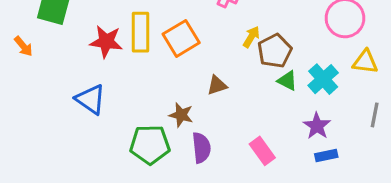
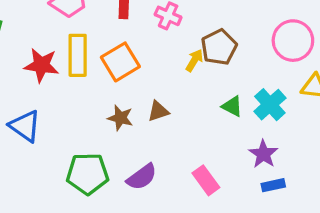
brown pentagon: (275, 51) -> (219, 47), moved
brown star: (181, 115) -> (120, 118), moved
purple semicircle: (201, 148) -> (142, 177), turned 60

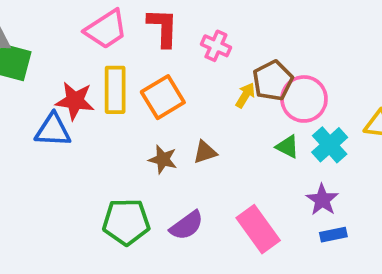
pink circle: (293, 41) -> (304, 99), moved
blue triangle: (25, 126) -> (53, 130), moved, turned -32
pink rectangle: (206, 180) -> (258, 229), size x1.4

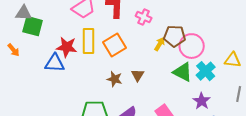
brown pentagon: (273, 81) -> (175, 36), turned 30
green triangle: (287, 147) -> (183, 72), size x1.5
brown triangle: (205, 152) -> (138, 75), turned -40

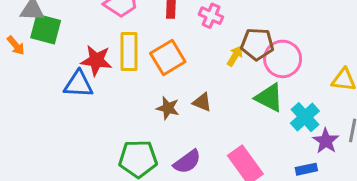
orange arrow: (14, 50) -> (16, 46), moved
cyan cross: (206, 71) -> (305, 117), moved
brown triangle: (138, 75) -> (202, 102), turned -40
purple star: (202, 101) -> (326, 141), moved

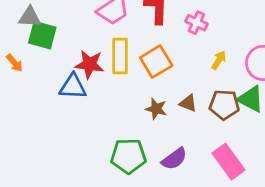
brown pentagon: (257, 44) -> (224, 105), moved
orange arrow: (16, 46) -> (14, 63), moved

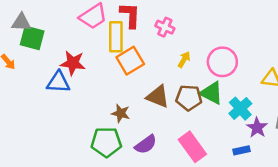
yellow rectangle: (120, 56) -> (116, 37), moved
brown triangle: (188, 103) -> (158, 97), size x1.5
brown star: (156, 109) -> (121, 113), moved

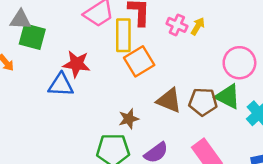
yellow arrow: (184, 59) -> (198, 26), moved
brown star: (121, 113) -> (129, 119), turned -30

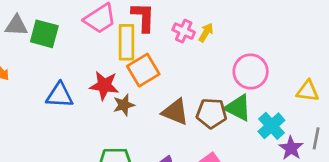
green square: (32, 37) -> (44, 34), moved
red star: (77, 64) -> (104, 85), moved
brown star: (129, 119) -> (124, 105), moved

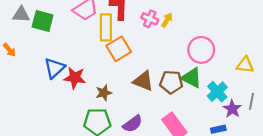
red star: (104, 85) -> (75, 78), moved
blue triangle: (60, 95) -> (54, 68), turned -45
brown star: (124, 105) -> (104, 93), moved

